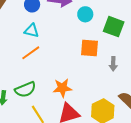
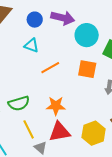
cyan circle: (85, 14) -> (87, 35), size x1.5
orange line: (31, 53) -> (50, 68), moved

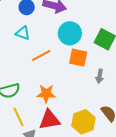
cyan circle: (87, 35) -> (70, 33), moved

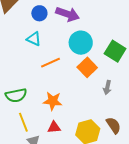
orange square: (78, 58) -> (87, 67), turned 30
red triangle: (49, 120) -> (54, 127), size x0.6

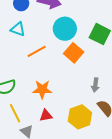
gray arrow: (107, 87) -> (95, 85), moved

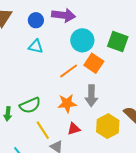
orange line: (37, 51) -> (69, 71), moved
gray arrow: (95, 85) -> (91, 96), moved, size x1.5

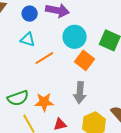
orange line: (69, 71) -> (44, 58), moved
orange star: (67, 103) -> (44, 102), moved

